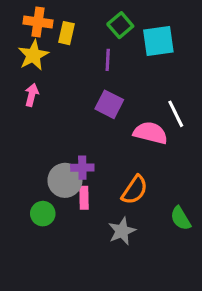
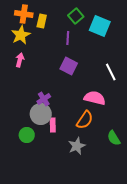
cyan square: (158, 41) -> (100, 26), turned 30
pink semicircle: (150, 133) -> (95, 98), moved
purple cross: (82, 168) -> (44, 99), moved, turned -32

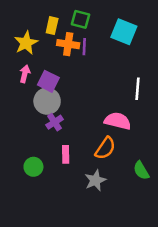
orange cross: (24, 14) -> (68, 44), moved
green square: (76, 16) -> (81, 19), moved, turned -35
purple square: (69, 66) -> (48, 81), moved
white line: (111, 72) -> (138, 89), turned 30
gray circle: (41, 114) -> (47, 101), moved

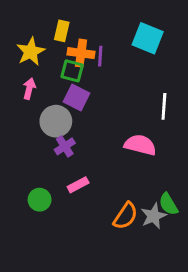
green square: (81, 19) -> (72, 71), moved
purple square: (48, 81) -> (77, 98), moved
orange semicircle: (105, 148) -> (125, 216), moved
pink rectangle: (66, 154) -> (78, 185), turned 63
gray star: (95, 180) -> (154, 216), moved

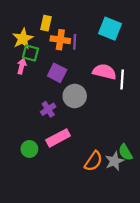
green square: (72, 71) -> (31, 53), moved
gray circle: (56, 121) -> (75, 96), moved
pink semicircle: (140, 145) -> (104, 72), moved
pink rectangle: (78, 185) -> (58, 138), size x1.5

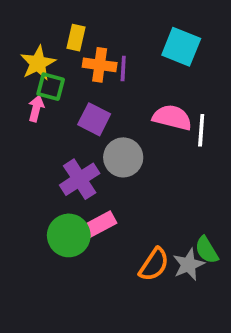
purple cross: (48, 109) -> (80, 179), size x1.5
green circle: (29, 149) -> (69, 235), moved, size x1.5

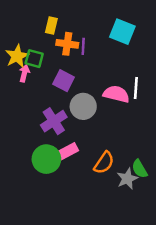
yellow star: (38, 63) -> (17, 56), moved
pink semicircle: (172, 118) -> (116, 94), moved
orange semicircle: (154, 264) -> (104, 163), moved

